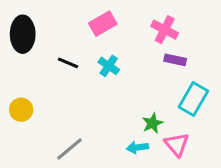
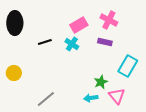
pink rectangle: (103, 24) -> (79, 25), moved
purple rectangle: (175, 60) -> (105, 42), moved
black line: (68, 63) -> (45, 42), turned -40

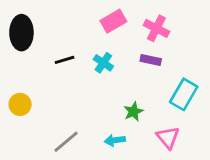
pink rectangle: (79, 25) -> (113, 21), moved
green star: (101, 82) -> (133, 112), moved
cyan arrow: (91, 98) -> (115, 140), moved

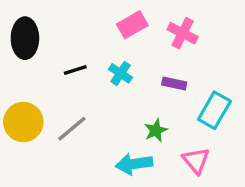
purple rectangle: (151, 60) -> (174, 83), moved
yellow circle: (20, 104) -> (23, 122), size x1.5
cyan arrow: (115, 140) -> (134, 164), size x1.5
gray line: (66, 142) -> (72, 129), moved

